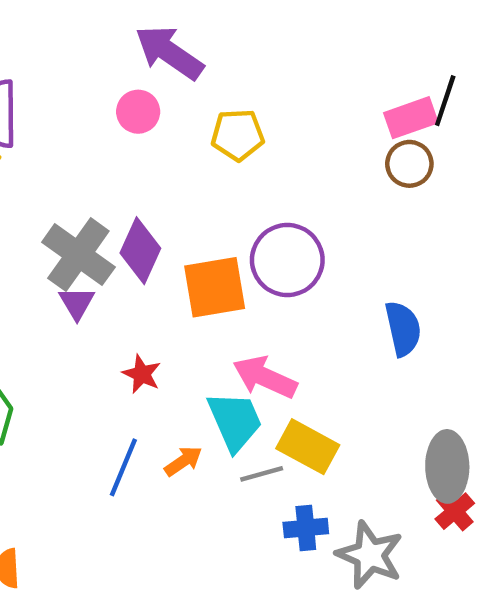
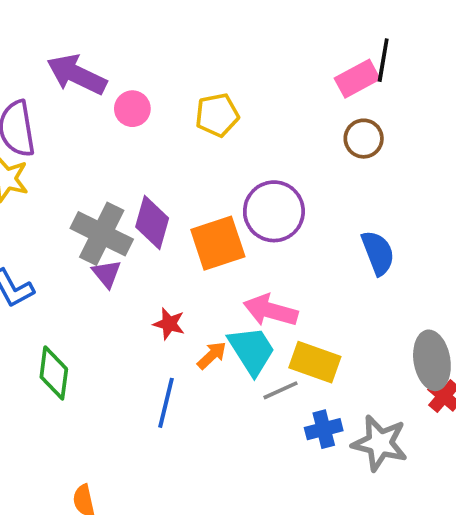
purple arrow: (169, 52) -> (77, 75), moved
brown circle: (409, 164) -> (364, 139), moved
orange arrow: (183, 461) -> (212, 355), moved

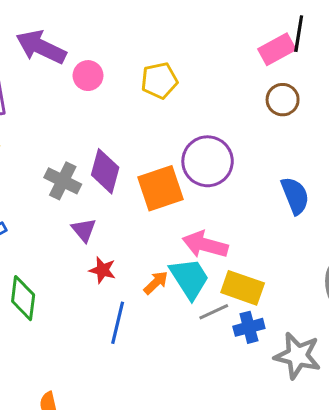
gray cross: (102, 234) -> (63, 181), size x0.7
purple triangle: (107, 274) -> (84, 230), moved
red star: (169, 324) -> (102, 270), moved
blue cross: (324, 429) -> (249, 327), moved

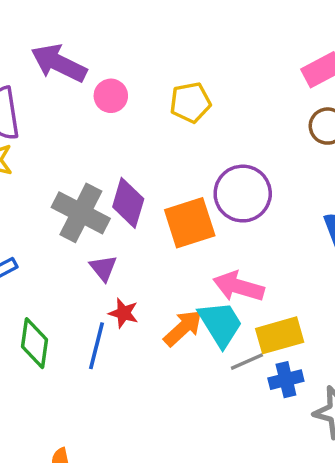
gray cross: (63, 181) -> (81, 213), size x1.4
orange arrow: (156, 283) -> (183, 328), size x1.4
yellow rectangle: (243, 288) -> (280, 335), turned -36
blue line: (118, 323) -> (97, 346), moved

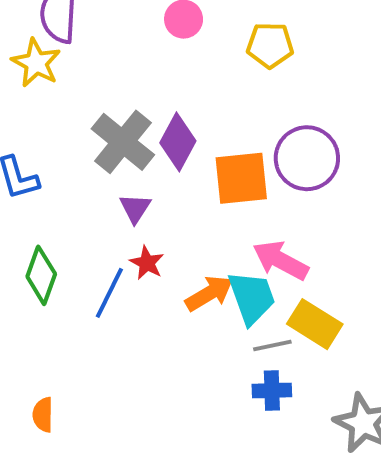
yellow rectangle: (280, 335) -> (315, 324), turned 36
blue cross: (286, 380) -> (272, 390), moved

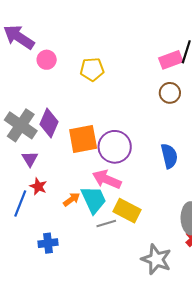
purple circle: (307, 158) -> (115, 147), moved
orange arrow: (209, 293) -> (72, 199), size x0.7
blue cross: (272, 390) -> (48, 243), moved

